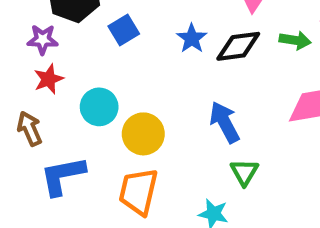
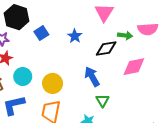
black diamond: (238, 46) -> (106, 48), moved
cyan circle: (99, 107) -> (23, 77), moved

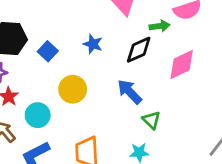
yellow circle: (53, 83) -> (73, 89), moved

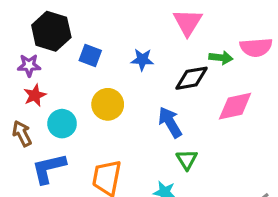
blue star: (93, 44) -> (142, 60), turned -30
blue square: (48, 51) -> (90, 56), turned -36

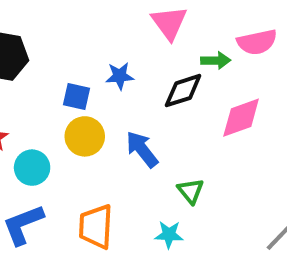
blue square: (90, 56) -> (76, 97), moved
blue arrow: (170, 122) -> (142, 149), moved

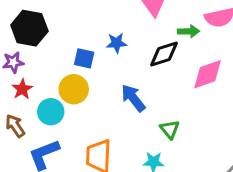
yellow circle: (85, 136) -> (74, 89), moved

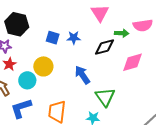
blue square: (84, 58) -> (53, 38), moved
green triangle: (170, 129) -> (105, 97), size x1.5

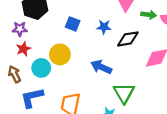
green arrow: (122, 33) -> (149, 15), moved
blue star: (74, 38) -> (104, 27), moved
blue arrow: (82, 75) -> (101, 67), turned -36

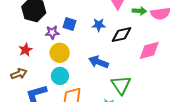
purple star: (20, 29) -> (52, 32), moved
cyan circle: (41, 68) -> (60, 76), moved
brown arrow: (14, 74) -> (19, 74), turned 98

